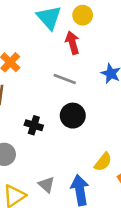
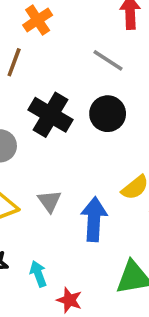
black cross: (34, 125) -> (51, 115), size x1.6

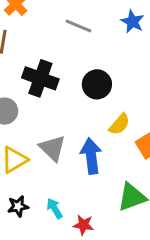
black circle: (108, 114) -> (97, 84), moved
gray triangle: (49, 201) -> (52, 148), size x1.4

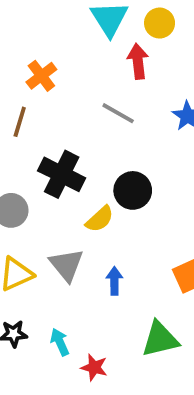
yellow semicircle: (119, 124) -> (100, 219), moved
blue arrow: (91, 156) -> (114, 281), size x0.6

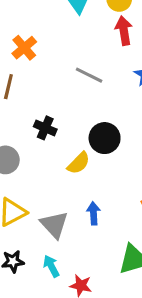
red arrow: (138, 61) -> (124, 31), moved
black cross: (62, 174) -> (45, 128), size x0.6
gray triangle: (66, 265) -> (54, 225), moved

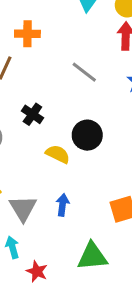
orange cross: (24, 48) -> (27, 34), turned 30
yellow semicircle: (79, 163) -> (58, 154), turned -120

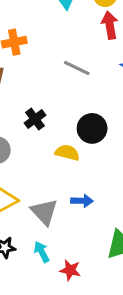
black cross: (32, 114) -> (35, 119), turned 30
blue arrow: (63, 205) -> (82, 201), turned 95

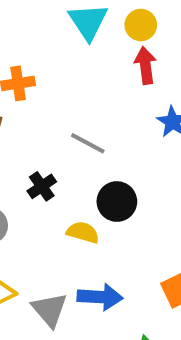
gray line: (77, 68) -> (88, 143), moved
blue arrow: (82, 201) -> (100, 297), size x1.5

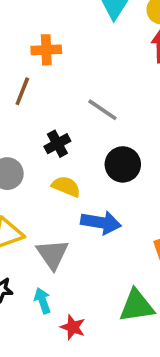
yellow semicircle: (83, 232) -> (66, 186), moved
blue arrow: (100, 297) -> (101, 222), moved

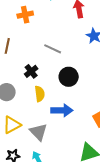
orange cross: (46, 50) -> (25, 15), moved
yellow semicircle: (66, 186) -> (40, 94), turned 70

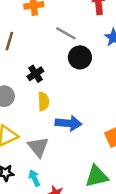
gray line: (53, 49) -> (66, 33), moved
black circle: (69, 77) -> (80, 57), moved

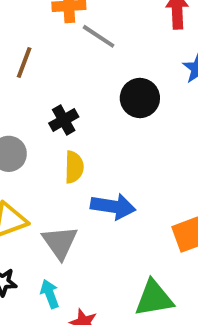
gray line: (66, 33) -> (99, 36), moved

